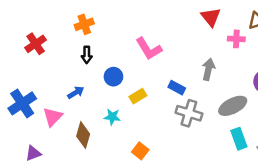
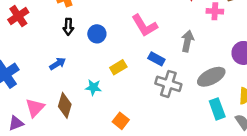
pink L-shape: (149, 49) -> (145, 26), moved
blue circle: (113, 77) -> (97, 34), moved
pink triangle: (53, 117) -> (35, 108), moved

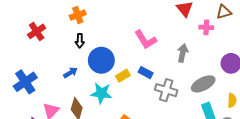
blue circle: (97, 34) -> (101, 60), moved, size x1.6
blue rectangle: (156, 59) -> (146, 73), moved
cyan star: (93, 87) -> (101, 93), size x1.5

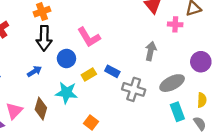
pink L-shape: (146, 40) -> (89, 37), moved
black arrow: (80, 41) -> (44, 38), size x1.6
blue circle: (101, 60) -> (66, 59), size x0.7

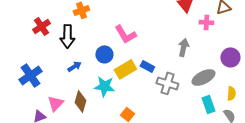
black arrow: (44, 38) -> (67, 36), moved
yellow rectangle: (89, 74) -> (125, 69), size x1.5

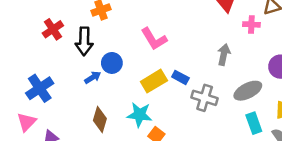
blue circle: (104, 54) -> (112, 63), moved
cyan star: (104, 86) -> (140, 115), moved
pink triangle: (55, 103) -> (26, 122), moved

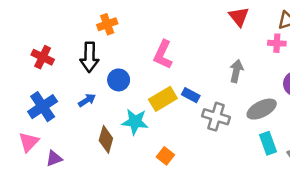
pink cross: (251, 24) -> (277, 43), moved
red cross: (53, 29) -> (43, 57), moved, turned -30
pink L-shape: (154, 39) -> (163, 55), turned 56
blue arrow: (93, 77) -> (87, 100), moved
cyan star: (140, 115) -> (135, 122), moved

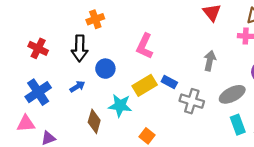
pink triangle: (29, 142) -> (26, 124), turned 42

